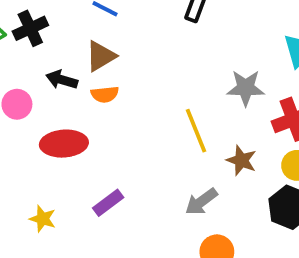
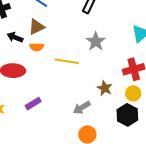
gray star: (246, 88) -> (96, 41), moved, turned 30
yellow line: (196, 131) -> (67, 61), moved, turned -65

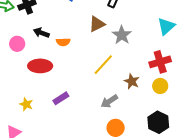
brown triangle: (36, 27) -> (97, 24), moved
yellow line: (67, 61) -> (103, 65), moved, turned -55
black hexagon: (127, 115) -> (158, 122), moved

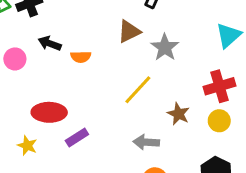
red ellipse: (40, 66) -> (49, 112), moved
gray arrow: (109, 101) -> (146, 142), turned 36

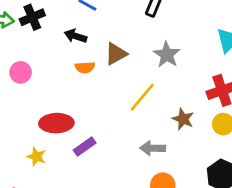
brown triangle: (129, 31) -> (116, 54), moved
black arrow: (50, 43) -> (76, 36), moved

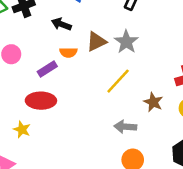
gray star: (167, 55) -> (126, 42), moved
purple rectangle: (85, 147) -> (47, 69), moved

